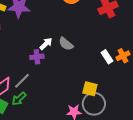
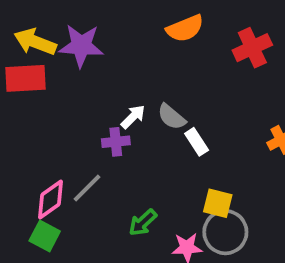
white rectangle: (107, 57) -> (197, 142), moved
green arrow: (19, 99) -> (143, 223), moved

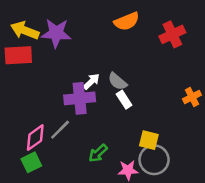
purple cross: (116, 142) -> (80, 98), size x1.6
white rectangle: (197, 142) -> (124, 100), moved
green square: (45, 236) -> (31, 162), turned 36

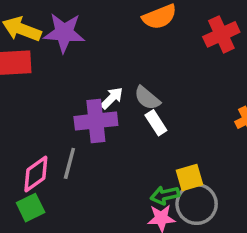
gray line: (60, 130) -> (69, 163), turned -30
yellow square: (149, 140) -> (190, 178), turned -30
green arrow: (98, 153) -> (165, 195), moved, turned 30

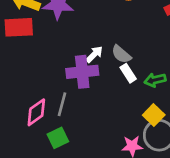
yellow square: (190, 178) -> (154, 115), turned -30
green arrow: (165, 195) -> (155, 80), moved
green square: (31, 208) -> (58, 138), moved

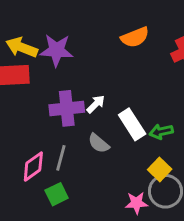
gray semicircle: (121, 54) -> (99, 143), moved
purple cross: (82, 72) -> (67, 108), moved
white rectangle: (128, 73) -> (132, 124), size x1.5

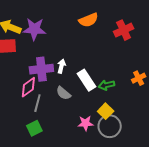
white arrow: (96, 104) -> (61, 66), turned -32
pink diamond: (33, 167) -> (28, 87), moved
pink star: (136, 203) -> (86, 123), moved

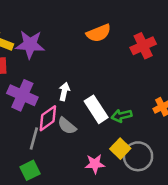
purple cross: (41, 69) -> (22, 95), moved, turned 30
pink diamond: (28, 87) -> (48, 118), moved
gray circle: (110, 126) -> (138, 156), moved

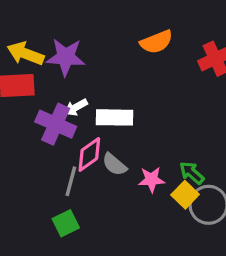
white arrow: (64, 91) -> (76, 107), moved, turned -132
white rectangle: (96, 109) -> (114, 117), moved, turned -56
green arrow: (121, 116) -> (192, 173), moved, turned 54
pink star: (95, 164) -> (151, 180), moved

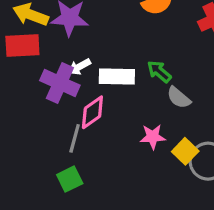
gray semicircle: (114, 164) -> (179, 98), moved
green arrow: (192, 173) -> (159, 72), moved

